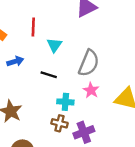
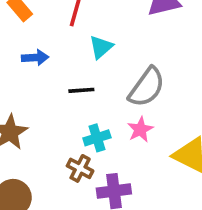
black line: (49, 75) -> (81, 90), turned -35
cyan cross: (65, 102) -> (97, 138), turned -35

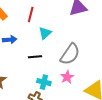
cyan cross: (97, 138) -> (44, 82), turned 32

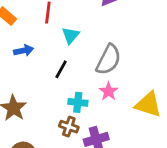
black line: (35, 57) -> (61, 69), turned -48

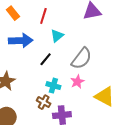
blue arrow: (24, 51) -> (21, 41), size x1.6

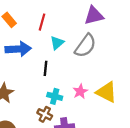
gray semicircle: (82, 58) -> (85, 46), moved
black line: (46, 59) -> (46, 68), turned -32
yellow triangle: (105, 96) -> (107, 92), moved

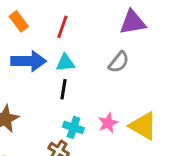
cyan triangle: (57, 43) -> (65, 63), moved, turned 32
gray semicircle: (85, 46) -> (119, 62), size x0.7

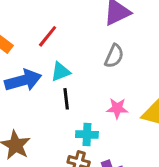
red line: (62, 27) -> (48, 36), turned 35
pink star: (108, 123) -> (117, 108), moved, turned -30

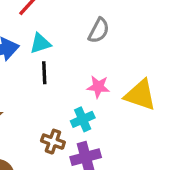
cyan cross: (87, 135) -> (83, 119), moved, turned -30

